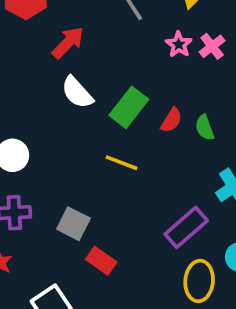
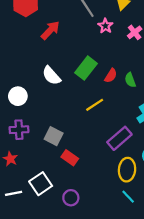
pink star: (179, 44) -> (105, 26), moved
white semicircle: (77, 92) -> (51, 76), moved
yellow line: (121, 163) -> (95, 105), moved, turned -54

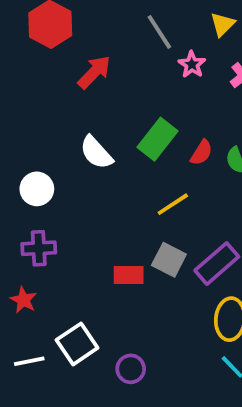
gray square: (54, 136) -> (169, 260), moved
red rectangle: (70, 158) -> (129, 275), moved, turned -35

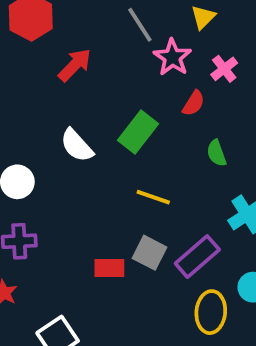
pink star: (192, 64) -> (172, 57), size x1.4
red semicircle: (201, 153) -> (194, 103), moved
yellow line: (173, 204) -> (153, 197), turned 52

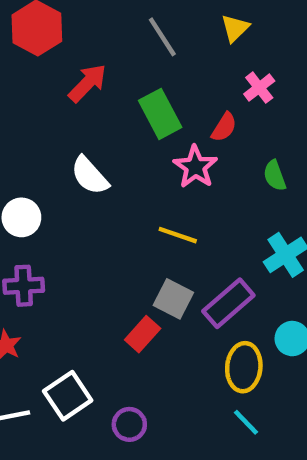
pink star: (172, 57) -> (195, 167), moved
green rectangle: (138, 132) -> (160, 114), moved, turned -66
green semicircle: (217, 153) -> (275, 176), moved
red rectangle: (109, 268) -> (143, 334), moved, turned -48

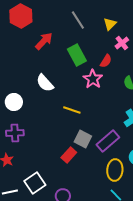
yellow triangle: (235, 28) -> (110, 24), moved
yellow line: (178, 235) -> (72, 110), moved

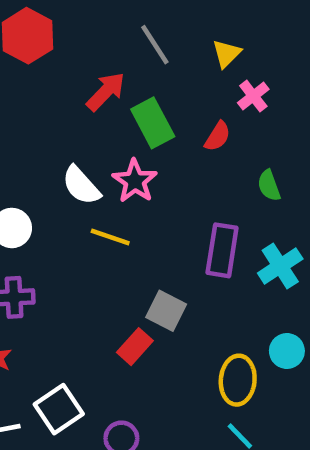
red arrow: (44, 41) -> (106, 92), moved
pink star: (93, 79) -> (135, 181), moved
yellow line: (72, 110) -> (110, 237), moved
purple rectangle: (108, 141) -> (222, 250), moved, turned -40

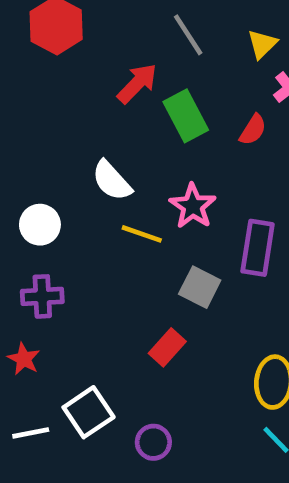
pink star: (135, 181) -> (193, 206), moved
gray square: (166, 311) -> (200, 287), moved

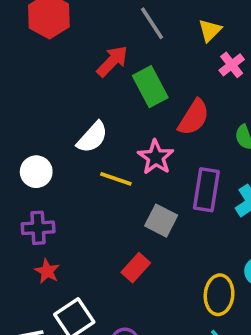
red semicircle: (253, 130) -> (194, 117), moved, size x1.5
white semicircle: (112, 181) -> (92, 137), turned -96
red star: (24, 359) -> (47, 271), moved

